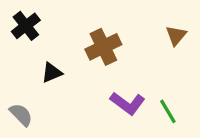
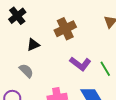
gray semicircle: (21, 115) -> (26, 71), moved

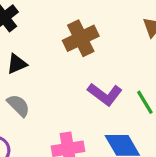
black triangle: (33, 45) -> (17, 64), moved

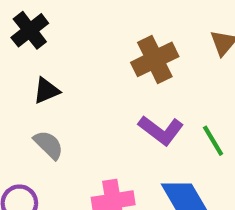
brown cross: (81, 38) -> (155, 59), moved

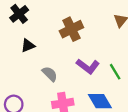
brown cross: (155, 59) -> (71, 29), moved
gray semicircle: (49, 145) -> (50, 74), moved

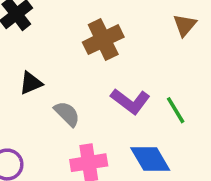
black triangle: (28, 46) -> (31, 83), moved

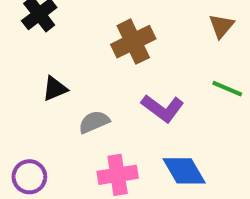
green line: (176, 110) -> (227, 89), moved, turned -36
gray semicircle: (67, 114) -> (94, 122), turned -68

